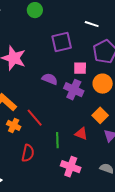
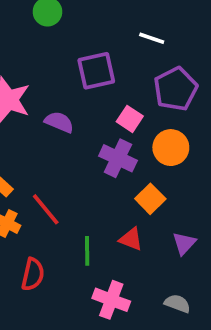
pink square: (80, 68) -> (130, 119), turned 32
purple semicircle: (50, 79) -> (59, 122), moved
orange square: (100, 115) -> (150, 199), moved

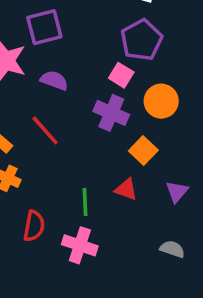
purple square: (96, 71) -> (44, 27), moved
purple pentagon: (176, 89) -> (141, 40), moved
red line: (46, 209) -> (45, 130), moved
pink cross: (111, 300) -> (80, 245), moved

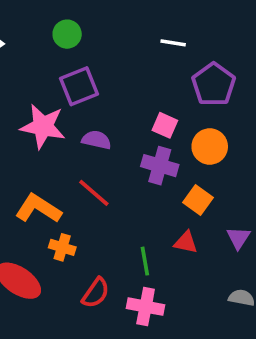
purple pentagon: (141, 40) -> (214, 84), moved
red semicircle: (34, 226) -> (96, 293), turned 32

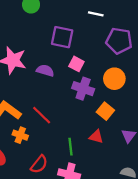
purple pentagon: (214, 84) -> (119, 41), turned -30
purple square: (79, 86) -> (62, 37), moved, turned 30
pink square: (165, 125) -> (76, 64), moved
red line: (94, 193) -> (42, 115), moved

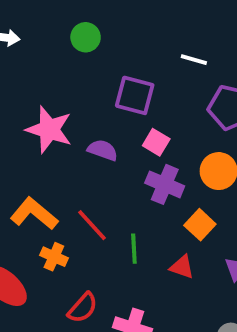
green line: (70, 147) -> (134, 249), moved

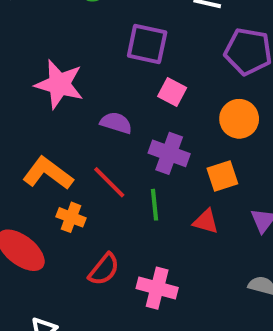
purple semicircle: (103, 150) -> (116, 123), moved
purple cross: (165, 184) -> (169, 153), moved
orange square: (200, 225) -> (222, 176), turned 32

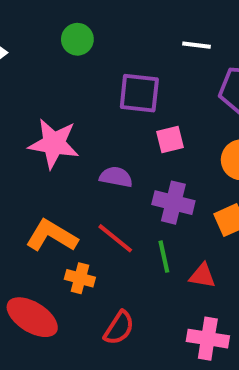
pink square: (172, 92) -> (170, 140), turned -36
red triangle: (206, 221) -> (202, 276), moved
pink cross: (157, 288) -> (208, 339), moved

